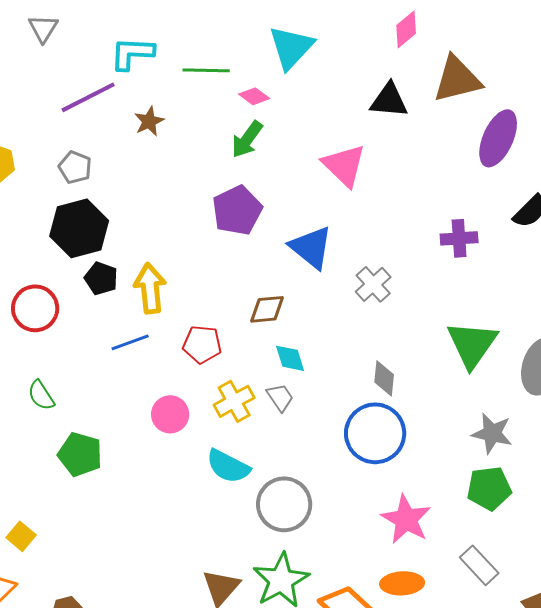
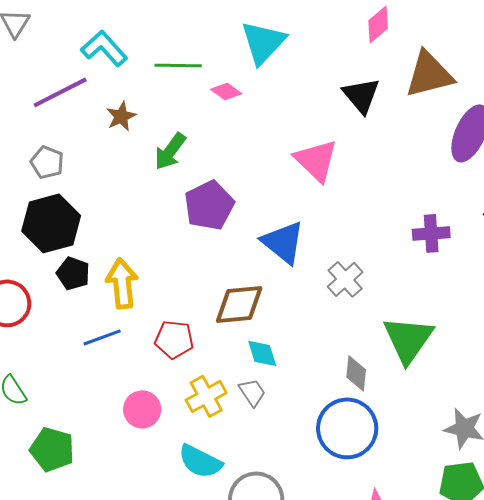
cyan L-shape: (132, 53) -> (104, 48), turned 45
black triangle: (389, 100) -> (361, 95), turned 45
green arrow: (247, 139) -> (170, 151), moved
brown diamond: (267, 309) -> (239, 304), size x1.4
green triangle: (472, 344) -> (408, 339), moved

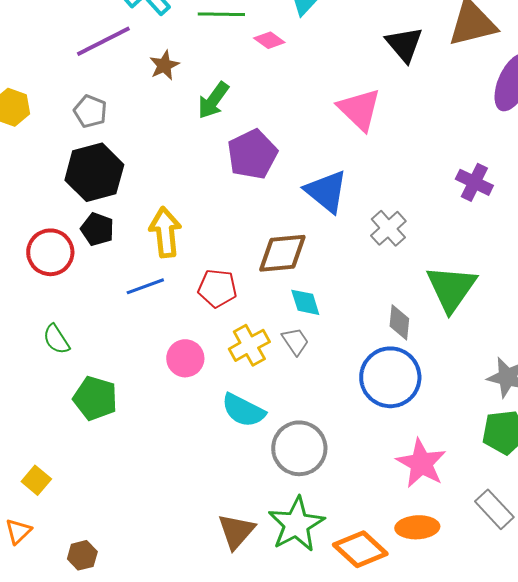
purple cross: (431, 233) -> (474, 182), turned 30
black pentagon: (73, 273) -> (97, 229), moved

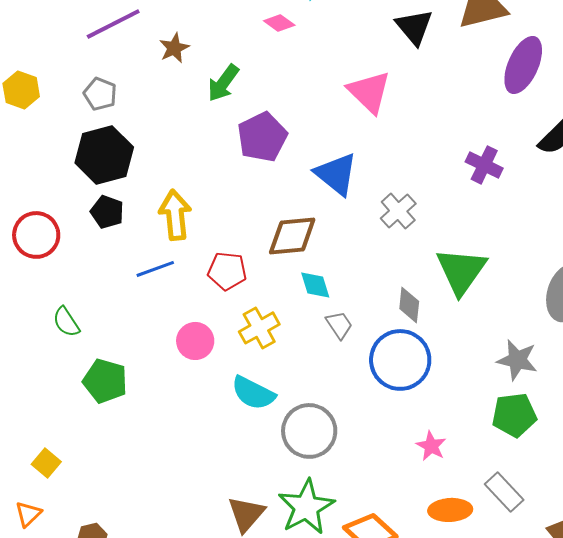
red circle: (50, 252) -> (36, 235), moved
gray trapezoid: (295, 341) -> (339, 325), moved
pink star: (421, 463) -> (431, 446), size x0.6
orange ellipse: (417, 527) -> (450, 510), moved

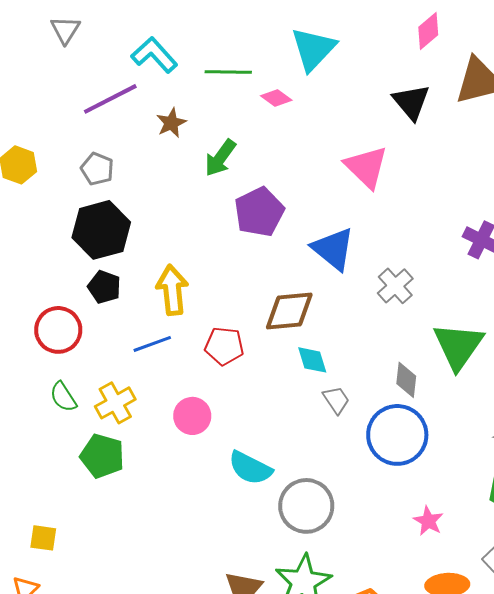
red circle: (36, 235) -> (58, 330), moved
yellow cross: (259, 328) -> (115, 403), moved
yellow square: (46, 463) -> (43, 538), turned -32

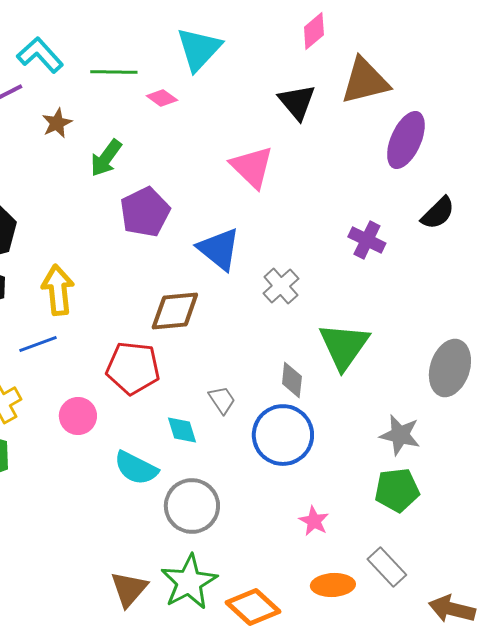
red pentagon: (224, 346) -> (133, 368), moved, size x1.4
cyan diamond: (312, 360) -> (182, 430), moved

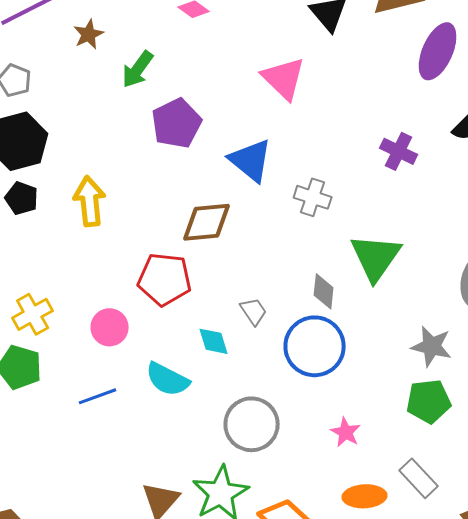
gray cross: (281, 286) -> (313, 197), turned -30
blue line: (38, 344) -> (98, 396), moved
gray circle: (192, 506) -> (252, 424), moved

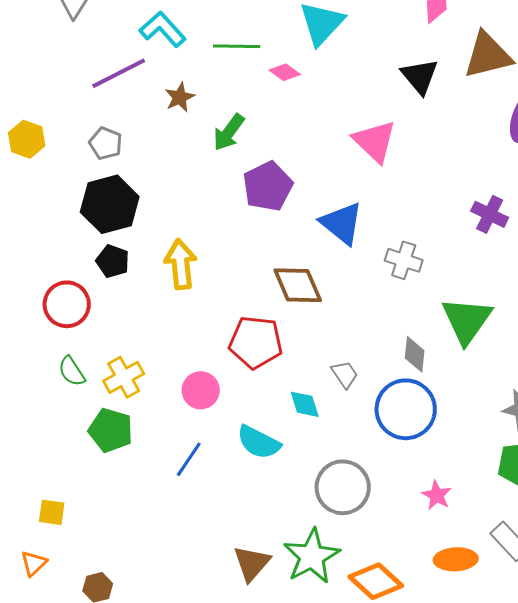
brown diamond: (207, 222) -> (298, 285), turned 72
blue line: (98, 396) -> (189, 459), turned -36

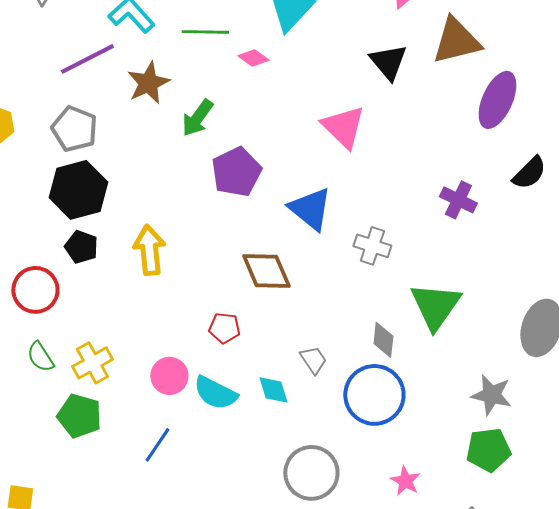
brown star: (180, 97) -> (148, 83), size x1.4
gray pentagon: (106, 143) -> (74, 129), size x1.4
red pentagon: (256, 342) -> (224, 328), size x0.6
cyan semicircle: (259, 442) -> (215, 393), moved

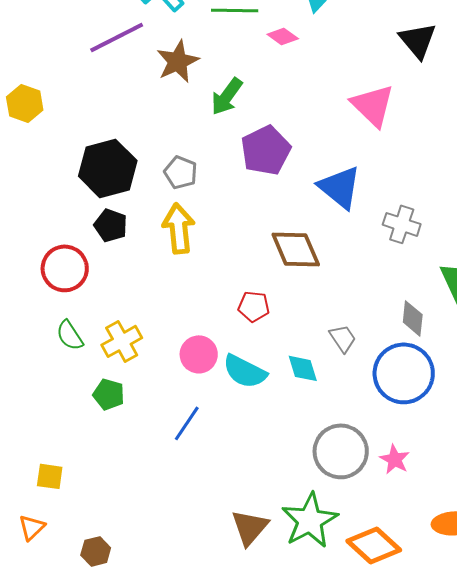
gray pentagon: (74, 129) -> (181, 172), moved, size x0.7
green pentagon: (79, 416) -> (109, 394), size x0.7
pink star: (405, 481) -> (395, 459), moved

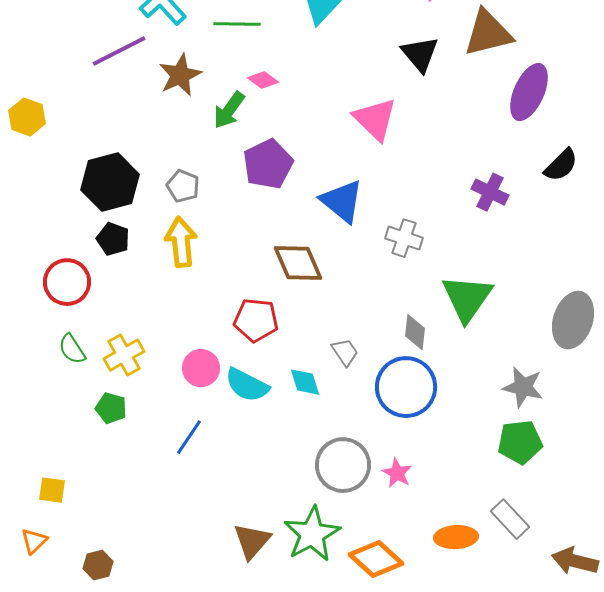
pink diamond: (283, 36) -> (263, 80), moved
red pentagon: (254, 306) -> (256, 320), size x1.4

